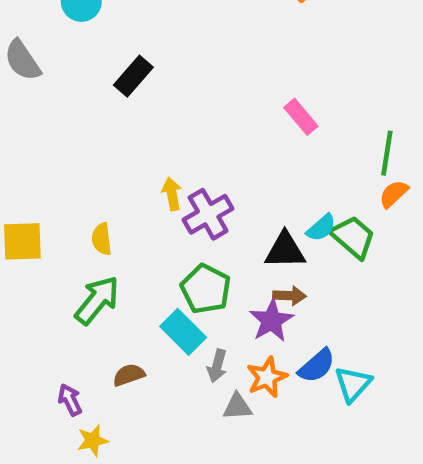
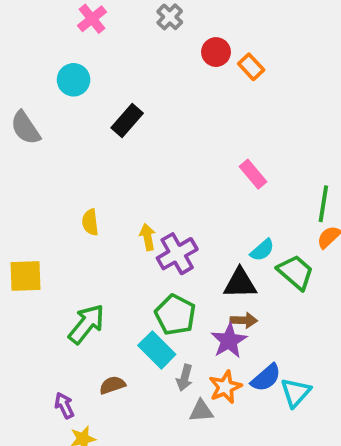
black rectangle: (133, 76) -> (127, 120), moved
cyan semicircle: (321, 228) -> (262, 250), moved
yellow semicircle: (102, 239) -> (90, 222), moved

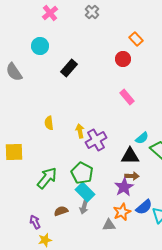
red circle: (216, 52) -> (123, 59), moved
pink rectangle: (253, 174) -> (127, 97), moved
green pentagon: (175, 315) -> (82, 173), moved
gray arrow: (185, 378) -> (84, 207), moved

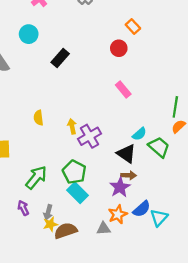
black triangle: (130, 156) -> (126, 154), turned 36
gray arrow: (84, 207) -> (48, 212), moved
brown semicircle: (61, 211) -> (66, 231), moved, size x1.5
purple arrow: (35, 222) -> (23, 208), moved
yellow star: (45, 240) -> (50, 224), moved

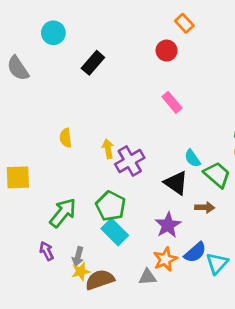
cyan semicircle: (139, 134) -> (192, 158), turned 96
brown arrow: (129, 175) -> (205, 207), moved

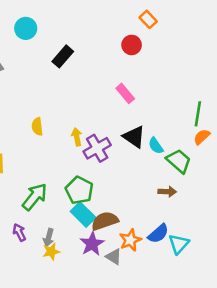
pink rectangle: (172, 102) -> (125, 93), moved
black triangle: (176, 183) -> (134, 137), moved
purple star: (168, 225) -> (92, 244), moved
gray triangle: (147, 277) -> (114, 257), turned 36
brown semicircle: (100, 280) -> (105, 221), moved

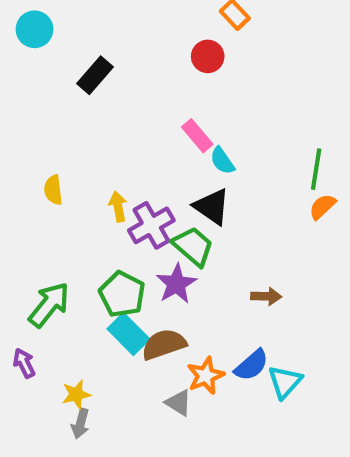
cyan semicircle: (156, 146) -> (222, 161), moved
green trapezoid: (179, 161) -> (193, 246), moved
gray arrow: (49, 238) -> (80, 424), moved
purple star: (92, 244) -> (176, 284), moved

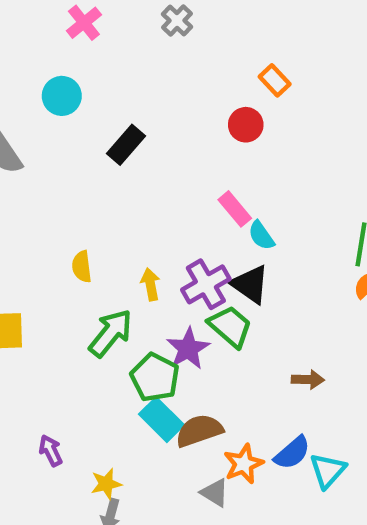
purple cross: (151, 225) -> (206, 284), moved
purple star: (176, 284) -> (188, 349), moved
green arrow: (49, 305) -> (111, 333), moved

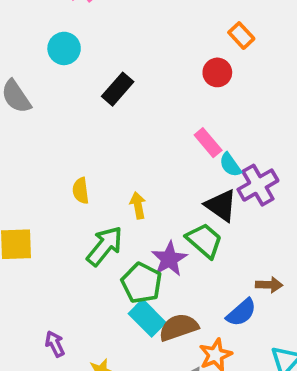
purple cross: (206, 284) -> (258, 185), moved
blue semicircle: (292, 453) -> (241, 313), moved

